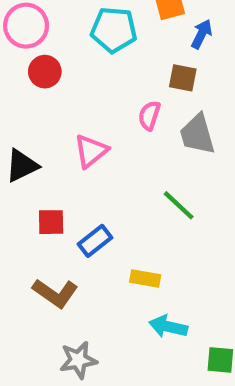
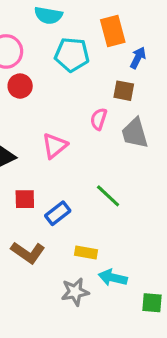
green line: (179, 205) -> (108, 196), moved
yellow rectangle: (145, 278) -> (86, 252), moved
gray star: (78, 360) -> (75, 292), moved

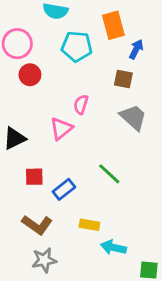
pink semicircle: (99, 119) -> (81, 104), moved
gray trapezoid: (135, 133) -> (133, 117), turned 148
gray star: (75, 292) -> (44, 260), moved

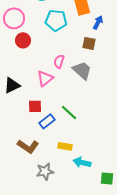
gray trapezoid: (133, 117) -> (82, 70), moved
green line: (109, 174) -> (69, 112), moved
red square: (34, 177) -> (35, 106), moved
gray star: (44, 260) -> (45, 171), moved

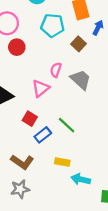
brown square: (89, 43) -> (79, 44), moved, turned 32
red square: (35, 106) -> (30, 119), turned 32
gray star: (45, 171) -> (20, 189), moved

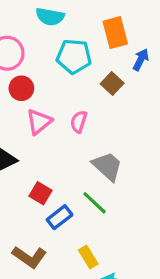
gray trapezoid: (81, 80) -> (107, 166), moved
pink triangle: (41, 88) -> (39, 122), moved
yellow rectangle: (62, 162) -> (88, 257), turned 48

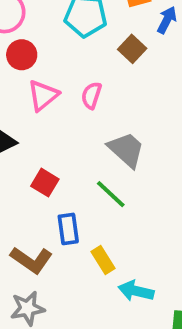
blue rectangle: (60, 217) -> (68, 229), moved, turned -60

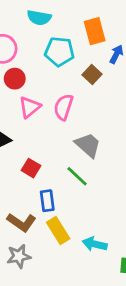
pink semicircle: (91, 95) -> (64, 107), size x1.4
yellow rectangle: (103, 260) -> (58, 230), moved, size x1.4

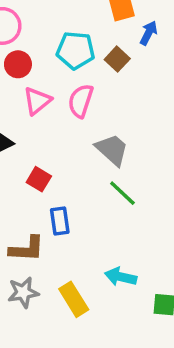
cyan pentagon: (59, 52) -> (75, 50), moved
green line: (77, 176) -> (122, 193), moved
brown L-shape: (21, 222) -> (27, 249), turned -32
yellow rectangle: (58, 230) -> (74, 299), moved

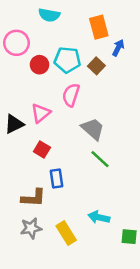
red circle: (18, 64) -> (39, 65), moved
pink triangle: (37, 101) -> (41, 113), moved

